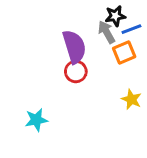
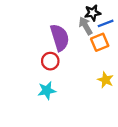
red circle: (76, 72) -> (50, 61), moved
cyan star: (36, 120) -> (47, 90), moved

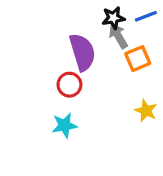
black star: (93, 13) -> (113, 18), moved
blue line: (106, 23) -> (146, 16), moved

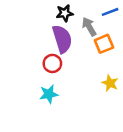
black star: (113, 18) -> (65, 13), moved

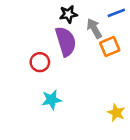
red circle: (52, 63) -> (40, 62), moved
yellow star: (110, 83) -> (116, 113), moved

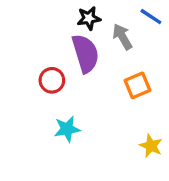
blue line: (116, 13) -> (151, 17), turned 54
orange square: (110, 47) -> (138, 85), moved

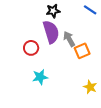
gray arrow: (122, 37) -> (69, 39), moved

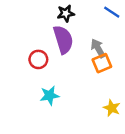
gray arrow: (69, 39) -> (98, 48), moved

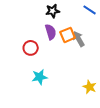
purple semicircle: (63, 40) -> (51, 32), size x0.7
orange square: (102, 63) -> (68, 35), moved

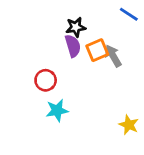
black star: (53, 11) -> (76, 27), moved
red circle: (31, 48) -> (46, 80), moved

